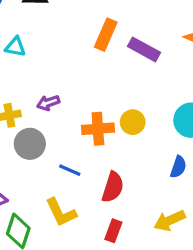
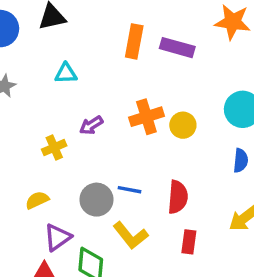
cyan triangle: (15, 47) -> (66, 73), moved
orange cross: (98, 129) -> (146, 117), moved
gray circle: (30, 144) -> (96, 200), moved

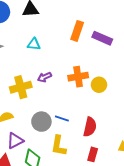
yellow cross: (54, 148) -> (21, 87), size x1.5
yellow L-shape: (130, 235) -> (59, 146), turned 40

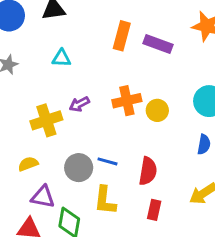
purple triangle: (15, 141) -> (43, 197), turned 42

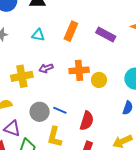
orange rectangle: (122, 36) -> (71, 31), moved

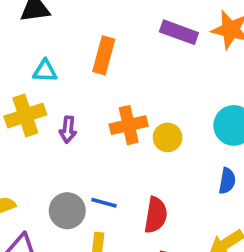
purple rectangle: (106, 34) -> (179, 32), moved
purple arrow: (46, 68) -> (68, 130), turned -56
yellow cross: (22, 76) -> (25, 115), moved

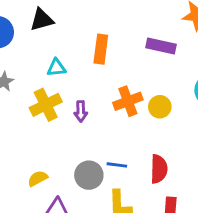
purple rectangle: (179, 32) -> (161, 46), moved

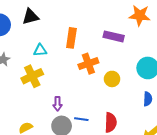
orange cross: (128, 101) -> (88, 64), moved
purple arrow: (81, 111) -> (58, 104), moved

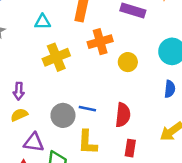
yellow cross: (32, 76) -> (56, 57), moved
purple arrow: (58, 104) -> (19, 91), moved

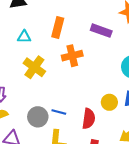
yellow cross: (56, 57) -> (34, 67), turned -35
yellow circle: (128, 62) -> (109, 102), moved

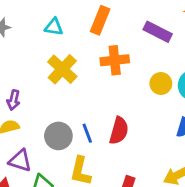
yellow circle: (109, 102) -> (161, 84), moved
blue line: (59, 112) -> (87, 133), turned 48
red semicircle: (89, 119) -> (119, 131), moved

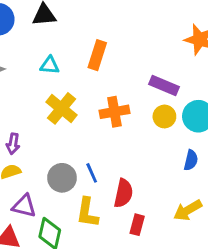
purple rectangle: (158, 32) -> (164, 86), moved
orange cross: (115, 60) -> (114, 112), moved
red semicircle: (119, 131) -> (123, 193), moved

